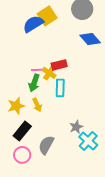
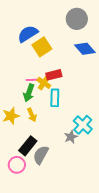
yellow square: (47, 16) -> (42, 47), moved
black rectangle: (22, 131) -> (28, 146), moved
cyan cross: (88, 141) -> (83, 125), moved

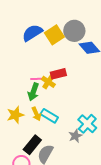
gray circle: (77, 19) -> (74, 31), moved
yellow square: (42, 47) -> (54, 35), moved
cyan rectangle: (55, 98) -> (49, 116), moved, turned -60

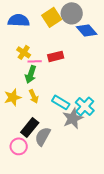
blue semicircle: (32, 33) -> (19, 20), moved, turned 35
yellow cross: (48, 82) -> (24, 52), moved
cyan rectangle: (49, 116) -> (61, 102), moved
gray star: (75, 136) -> (73, 118), size x1.5

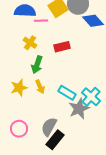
pink line: (35, 61) -> (41, 21), moved
black rectangle: (30, 127) -> (55, 140), moved
pink circle: (19, 146) -> (19, 129), moved

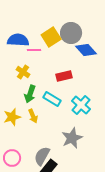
red rectangle: (62, 47) -> (64, 76), moved
cyan rectangle: (67, 93) -> (52, 99), moved
cyan cross: (91, 97) -> (81, 105), moved

